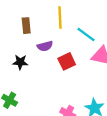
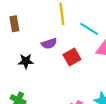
brown rectangle: (26, 26) -> (14, 24), moved

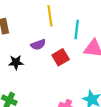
cyan line: (89, 29) -> (77, 30), turned 66

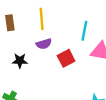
yellow line: (50, 16) -> (42, 19), moved

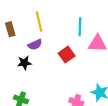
purple semicircle: (44, 44) -> (35, 45), moved

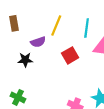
yellow line: (39, 21) -> (56, 25), moved, turned 30

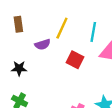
red square: (70, 55) -> (75, 60), turned -35
black star: (25, 60) -> (19, 68), moved

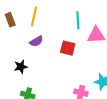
brown rectangle: (18, 24) -> (10, 20), moved
yellow line: (62, 28) -> (34, 16), moved

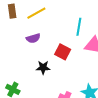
yellow line: (34, 16) -> (36, 13), turned 36
black star: (21, 67) -> (43, 68), moved

